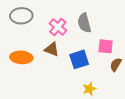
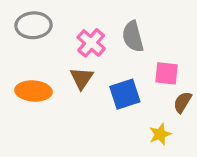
brown triangle: (52, 49) -> (82, 78), turned 42
yellow star: (89, 89) -> (160, 134), moved

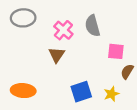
orange ellipse: (33, 91) -> (23, 91), moved
blue square: (125, 94) -> (81, 92), moved

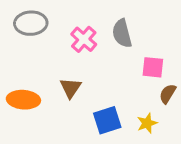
brown triangle: (57, 55) -> (71, 88), moved
orange ellipse: (23, 91) -> (23, 100), moved

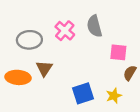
gray ellipse: (31, 23) -> (29, 40), moved
brown triangle: (71, 88) -> (44, 68), moved

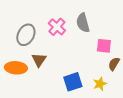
gray ellipse: (29, 40) -> (26, 35), turned -60

